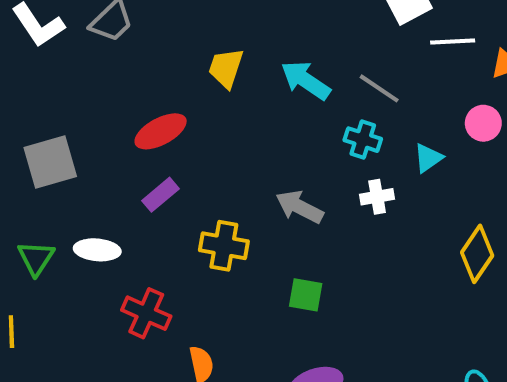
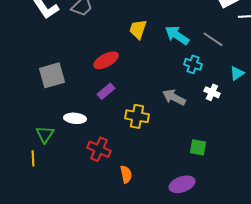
cyan cross: (363, 140) -> (193, 64), moved
white cross: (377, 197) -> (212, 92), turned 35
green triangle: (36, 258) -> (45, 134), moved
green square: (306, 295) -> (198, 147), moved

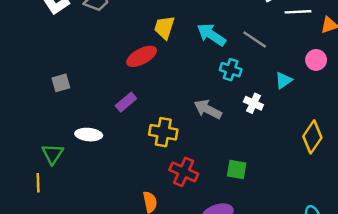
red ellipse: (106, 60) -> (142, 56), moved
gray square: (52, 75) -> (61, 83), size x0.6
red cross: (99, 149) -> (184, 172), moved

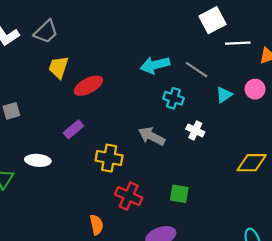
yellow trapezoid: (164, 27) -> (59, 67), moved
cyan arrow: (211, 35) -> (155, 65), turned -48
cyan triangle: (284, 80) -> (224, 95), moved
yellow diamond: (312, 137) -> (252, 163), turned 56

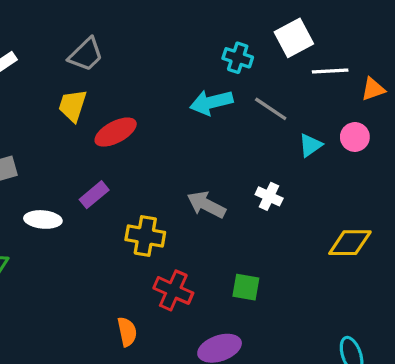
gray trapezoid: (46, 32) -> (86, 54), moved
cyan cross: (173, 98) -> (238, 58), moved
white ellipse: (38, 160) -> (43, 219), moved

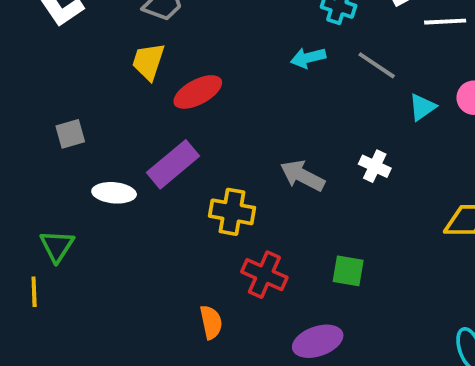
cyan arrow: (211, 102) -> (308, 58), size x0.7
purple rectangle: (94, 195) -> (173, 164), size x1.5

